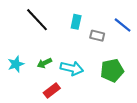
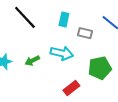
cyan arrow: (72, 68) -> (62, 53), moved
red rectangle: (52, 90) -> (71, 88), moved

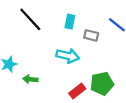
green arrow: (32, 61) -> (30, 79), moved, turned 32
green pentagon: (100, 68) -> (102, 84), moved

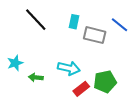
gray rectangle: (91, 35) -> (95, 35), size x1.5
cyan arrow: (68, 56) -> (69, 68), moved

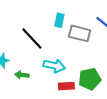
black line: (36, 20) -> (32, 38), moved
red rectangle: (81, 89) -> (66, 86), turned 35

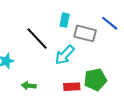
cyan arrow: (54, 66) -> (65, 55), moved, turned 120
green arrow: (22, 75) -> (29, 86), moved

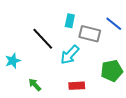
green pentagon: (95, 80) -> (112, 71), moved
green arrow: (29, 86) -> (35, 85), turned 40

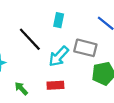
gray rectangle: (90, 34) -> (85, 48), moved
red rectangle: (77, 86) -> (55, 85), moved

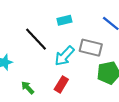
cyan rectangle: (59, 20) -> (64, 20), turned 64
red rectangle: (55, 85) -> (61, 84), turned -56

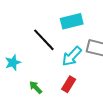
cyan rectangle: (64, 20) -> (72, 21), size x1.5

